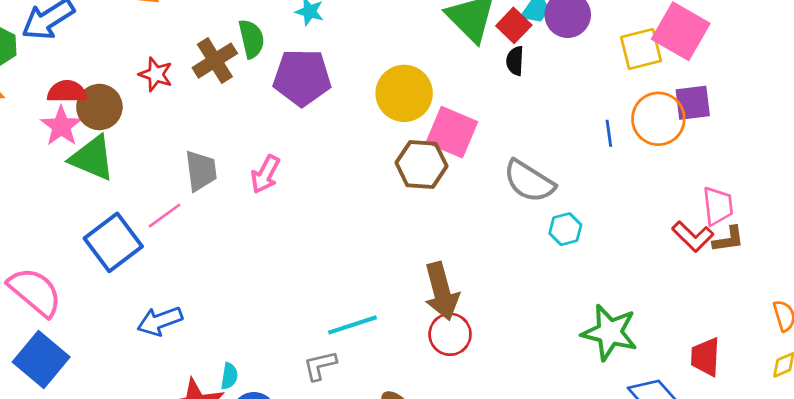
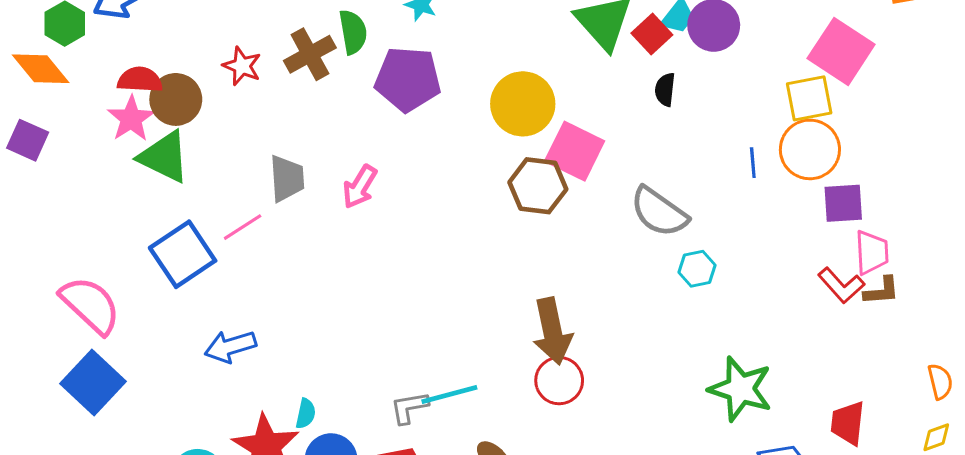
yellow square: (641, 49) -> (809, 98), moved
black semicircle: (515, 61) -> (665, 90), moved
purple square: (693, 103) -> (843, 203), moved
cyan line: (352, 325) -> (449, 395), moved

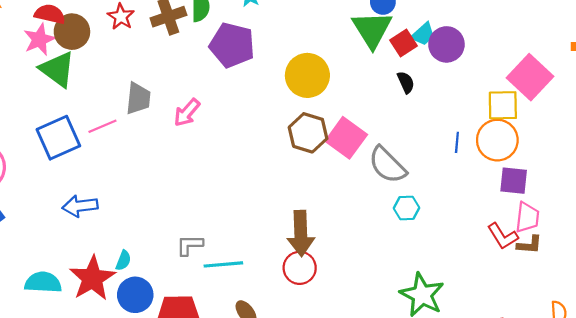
black semicircle: (665, 90) -> (406, 82), turned 140
pink square: (575, 151) -> (346, 138), moved
gray L-shape: (409, 407) -> (190, 245), moved

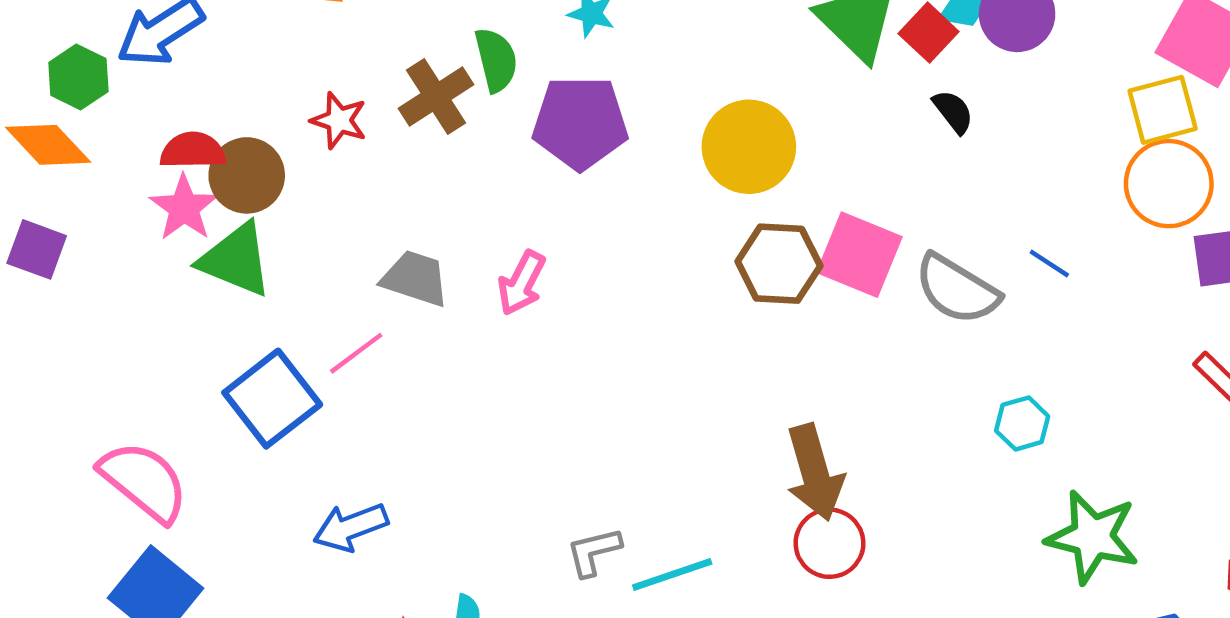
gray trapezoid: (138, 98) -> (415, 278), turned -64
blue line: (457, 142) -> (1049, 263), moved, turned -48
cyan hexagon: (407, 208) -> (1022, 423), moved

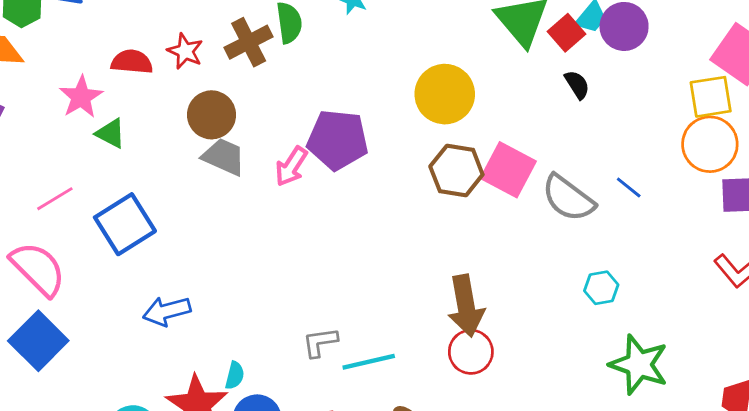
purple pentagon: (580, 123) -> (338, 140), moved
red semicircle: (193, 151) -> (132, 62), moved
brown circle: (247, 175) -> (212, 115), moved
green triangle: (236, 260) -> (111, 133), size x0.6
pink line: (356, 353) -> (55, 199), moved

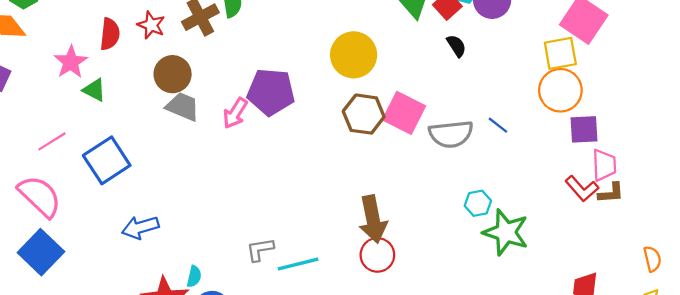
red semicircle: (132, 62) -> (110, 34), turned 92
gray semicircle: (568, 198) -> (451, 134), turned -42
green star: (639, 365) -> (506, 232), moved

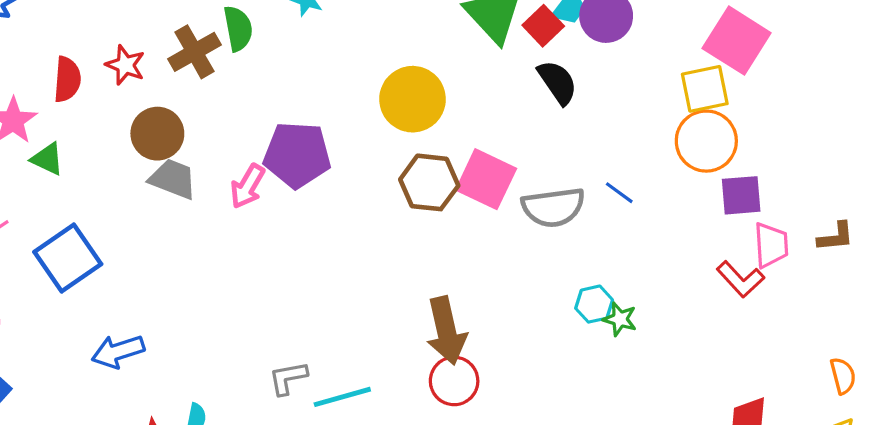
black semicircle: (456, 46) -> (557, 82), size x1.4
brown L-shape: (611, 193) -> (836, 237), moved
green star: (506, 232) -> (620, 319), moved, size x0.5

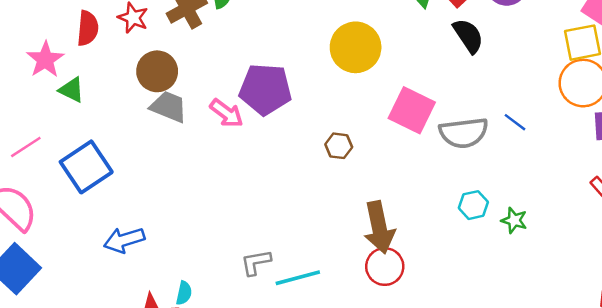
brown hexagon: (429, 182) -> (339, 146), moved, size x0.6
pink arrow: (247, 186) -> (226, 113), turned -84
cyan hexagon: (594, 304) -> (473, 205), moved

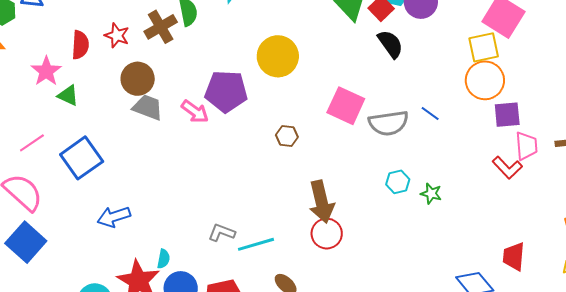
yellow circle: (356, 47) -> (278, 56), moved
gray L-shape: (256, 262) -> (222, 233), turned 32

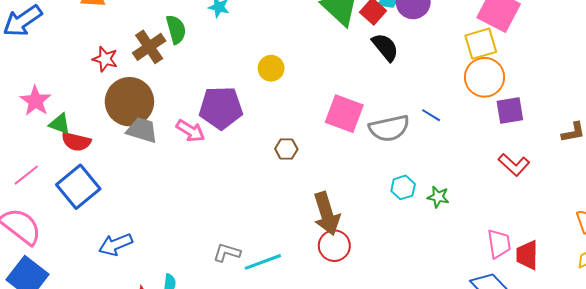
red semicircle: (80, 45) -> (76, 142), moved, turned 104
yellow circle: (278, 56) -> (271, 68), size x0.6
brown circle: (138, 79) -> (129, 102), size x1.4
pink trapezoid: (526, 146) -> (499, 244), moved

